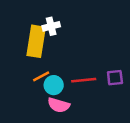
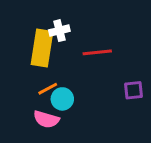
red line: (84, 80) -> (97, 52), moved
pink semicircle: (59, 105) -> (46, 119), moved

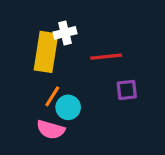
orange line: (48, 89) -> (52, 96), turned -30
purple square: (134, 90) -> (127, 90), moved

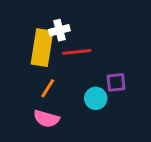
red line: (106, 57) -> (77, 52), moved
cyan circle: (68, 107) -> (96, 98), moved

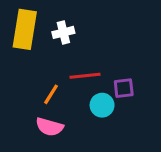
yellow rectangle: (42, 48) -> (25, 29), moved
red line: (77, 52) -> (85, 76), moved

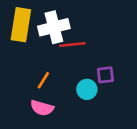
white cross: (63, 32) -> (54, 27), size x1.6
red line: (85, 76) -> (72, 45), moved

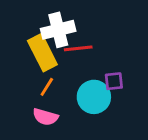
yellow rectangle: (21, 25) -> (42, 53), moved, turned -36
cyan circle: (87, 89) -> (94, 97), size x1.5

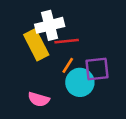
purple square: (114, 81) -> (97, 69), size x1.5
orange line: (47, 87) -> (68, 65), moved

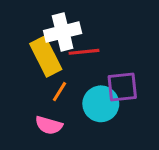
orange line: (68, 65) -> (60, 92), moved

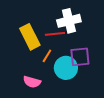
white cross: (63, 32) -> (69, 21), moved
orange line: (60, 92) -> (47, 56), moved

